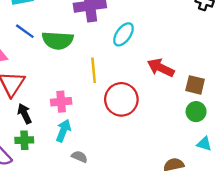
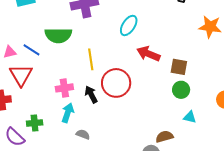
blue line: (25, 31) -> (32, 50), moved
cyan ellipse: (123, 34) -> (129, 25), moved
black arrow: (24, 114) -> (91, 94), moved

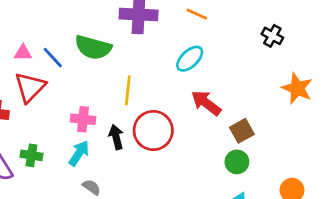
brown square: (179, 67) -> (242, 131), turned 36

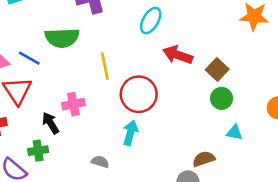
black arrow: (116, 137) -> (51, 123), moved
cyan arrow: (79, 153) -> (130, 133), moved

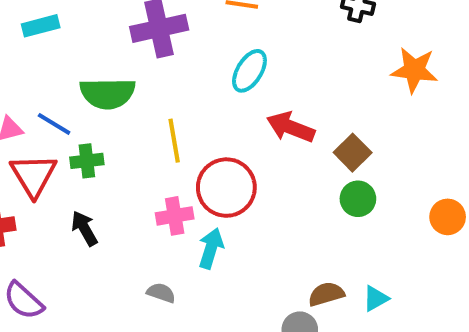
pink cross: (73, 104) -> (175, 216), moved
cyan triangle: (234, 132) -> (376, 299), moved, turned -42
green cross: (38, 151) -> (87, 161), moved

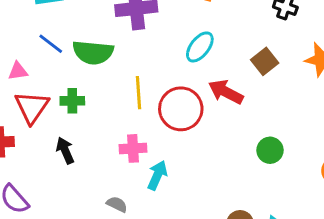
blue line: (54, 124) -> (51, 44), moved
brown square: (353, 153) -> (265, 61), moved
red circle: (226, 188) -> (181, 109), moved

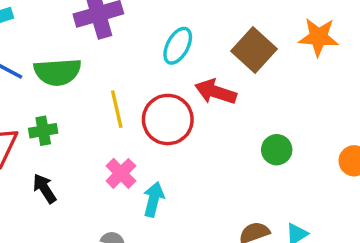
brown square: (265, 61) -> (254, 50), size x1.4
pink cross: (133, 148) -> (121, 173), turned -32

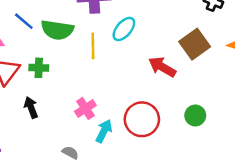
cyan ellipse: (178, 46) -> (124, 29), moved
yellow line: (117, 109) -> (93, 46), moved
red circle: (168, 120) -> (142, 119), moved

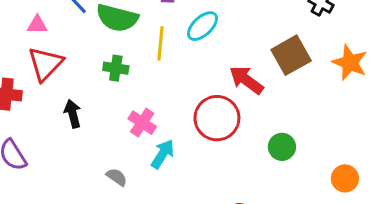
green cross: (39, 68) -> (116, 68), moved
pink cross: (85, 108) -> (142, 123), turned -30
red circle: (142, 119) -> (217, 118), moved

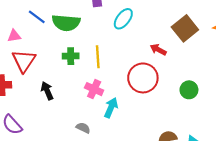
yellow line: (160, 43) -> (98, 57), moved
red arrow: (246, 80) -> (158, 50), size x0.7

